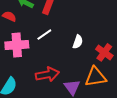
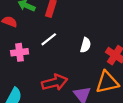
pink cross: (17, 45) -> (20, 52), size x0.7

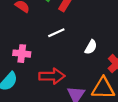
pink cross: (20, 52) -> (22, 54), moved

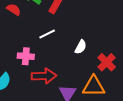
pink cross: (22, 54) -> (26, 56), moved

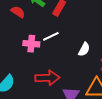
pink cross: (26, 56) -> (31, 44), moved

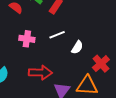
white line: (51, 36) -> (57, 35), moved

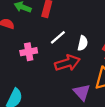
red arrow: (40, 73) -> (67, 63), moved

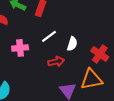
red arrow: (67, 63) -> (56, 62), size x0.7

